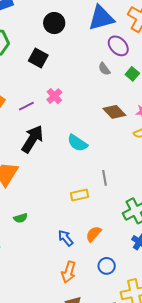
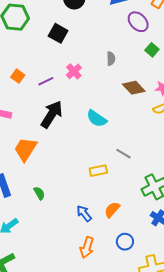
gray semicircle: (104, 69) -> (111, 59), moved, turned -144
gray line: (104, 178) -> (123, 154), turned -49
green semicircle: (21, 218) -> (39, 193), turned -104

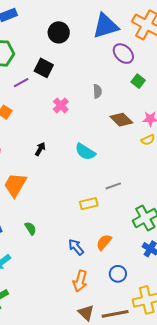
purple line: (46, 81) -> (21, 83), moved
black arrow: (52, 114) -> (40, 149), size x0.5
gray line: (123, 154) -> (113, 186), turned -49

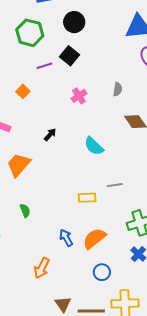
black circle: (59, 32) -> (74, 22), moved
orange semicircle: (104, 242) -> (94, 238), size x1.4
orange arrow: (80, 281) -> (42, 268), moved

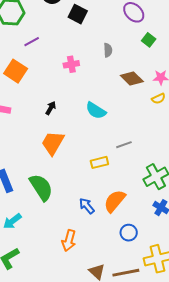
black square: (70, 56) -> (78, 14), moved
orange square: (23, 91) -> (16, 71), size x1.6
pink cross: (79, 96) -> (71, 64), turned 35
orange trapezoid: (19, 165) -> (53, 143), moved
green semicircle: (25, 211) -> (41, 187), size x2.0

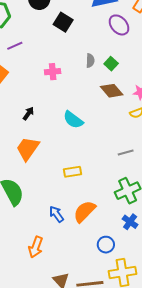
green square: (149, 40) -> (111, 64), moved
gray line: (124, 145) -> (126, 152), moved
blue circle: (129, 233) -> (106, 245), moved

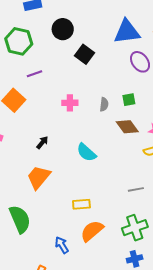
gray semicircle: (90, 61) -> (104, 104), moved
green square: (111, 64) -> (129, 100), turned 32
orange semicircle: (85, 211) -> (92, 231), moved
blue cross: (130, 222) -> (135, 259), turned 35

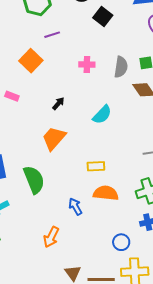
gray semicircle: (104, 104) -> (121, 67), size x1.5
cyan semicircle: (86, 152) -> (102, 115), turned -90
orange semicircle: (92, 231) -> (106, 193), turned 45

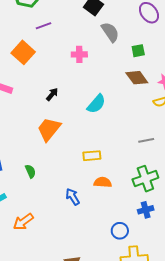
gray semicircle: (121, 67) -> (110, 32), moved, turned -40
green semicircle: (34, 180) -> (30, 171), size x0.5
orange semicircle: (106, 193) -> (103, 182), size x0.7
orange arrow: (51, 237) -> (23, 222), moved, turned 30

